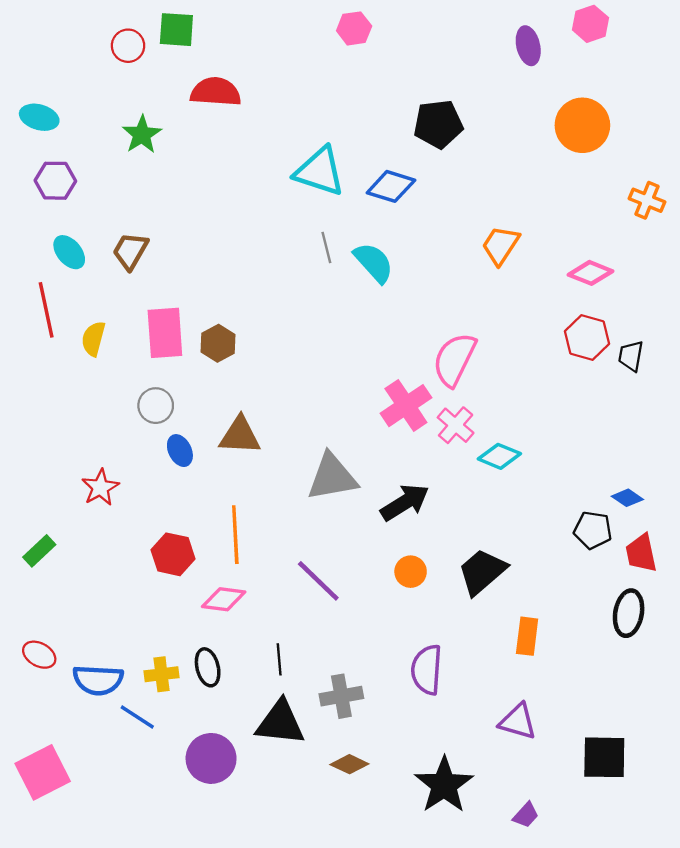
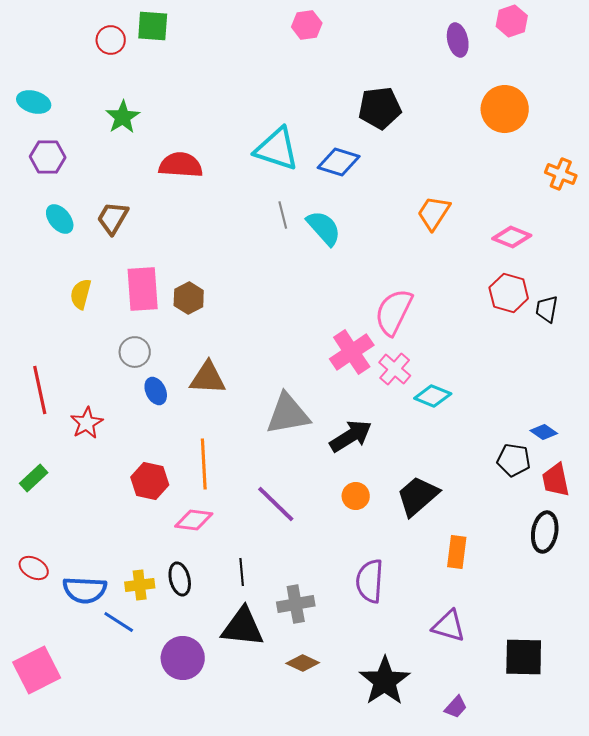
red semicircle: (216, 92) -> (181, 165), moved
red line: (46, 310) -> (40, 390), moved

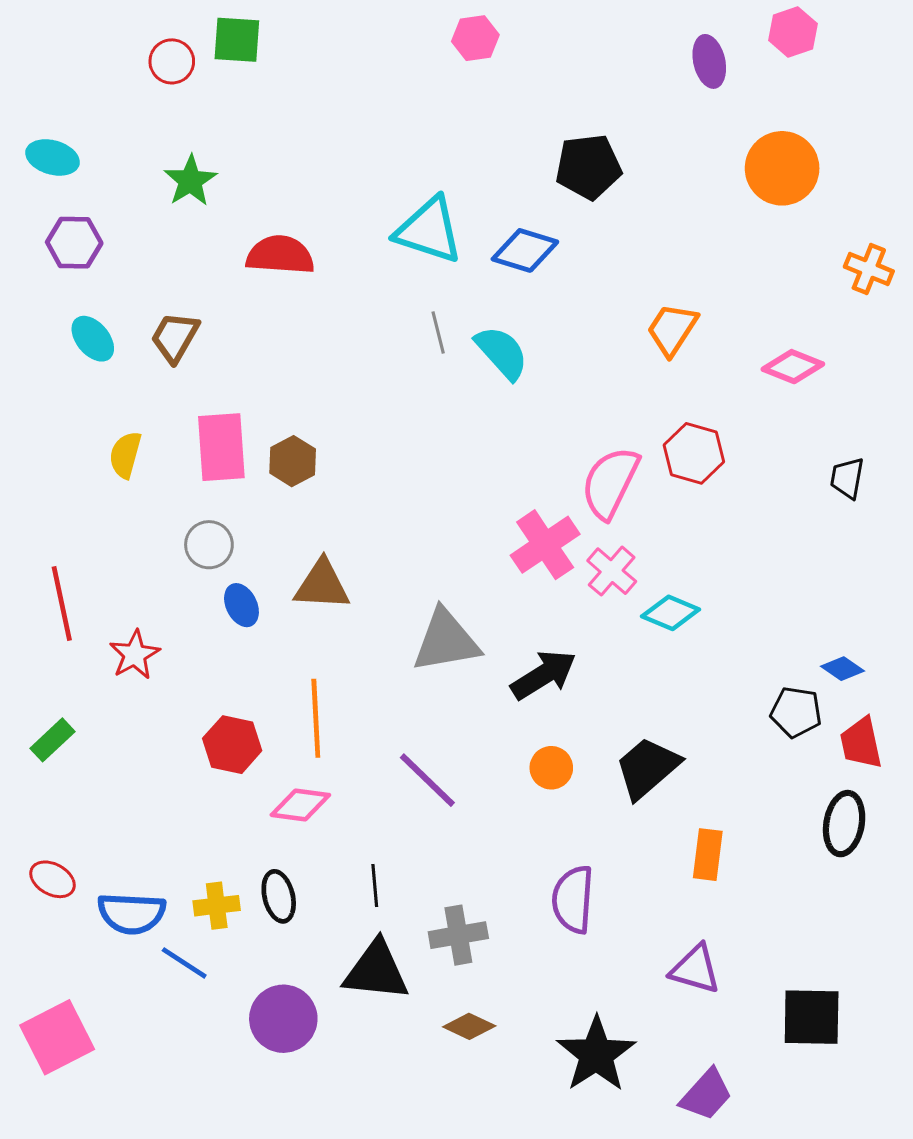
red hexagon: (509, 293) -> (694, 453), moved
purple trapezoid: (456, 707) -> (706, 1095), size x1.5

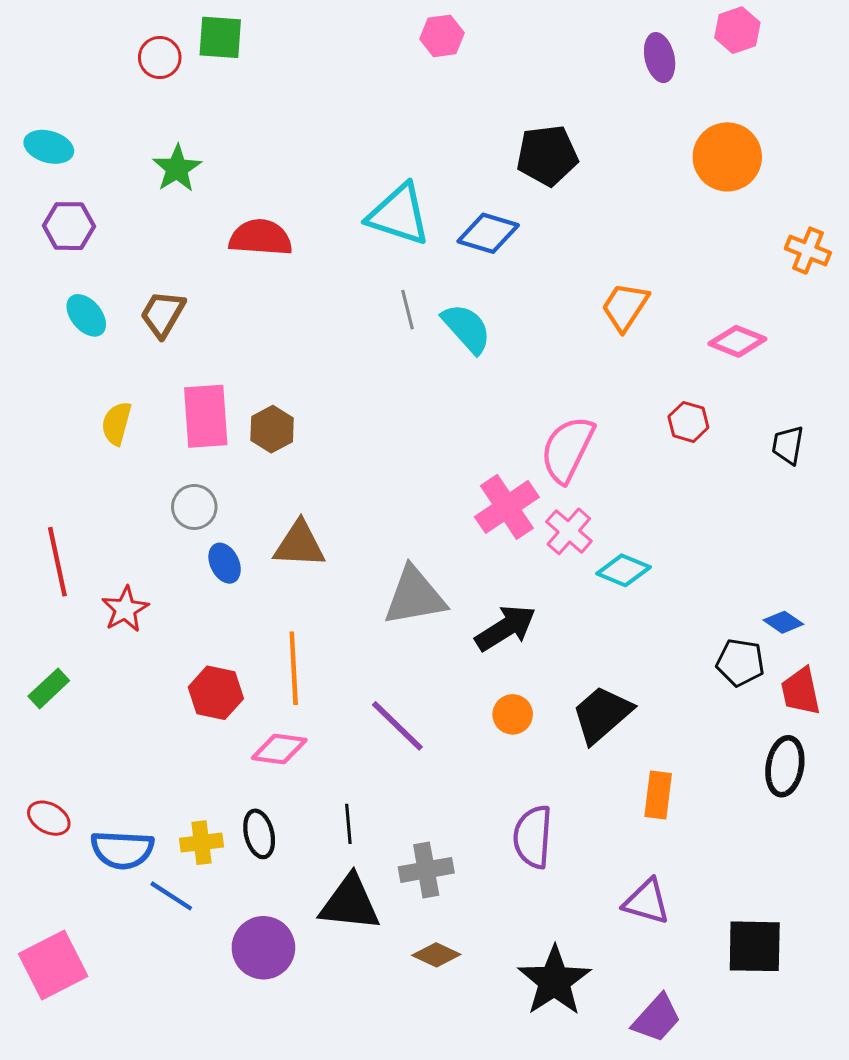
red hexagon: (694, 453) -> (688, 422), moved, size x0.7

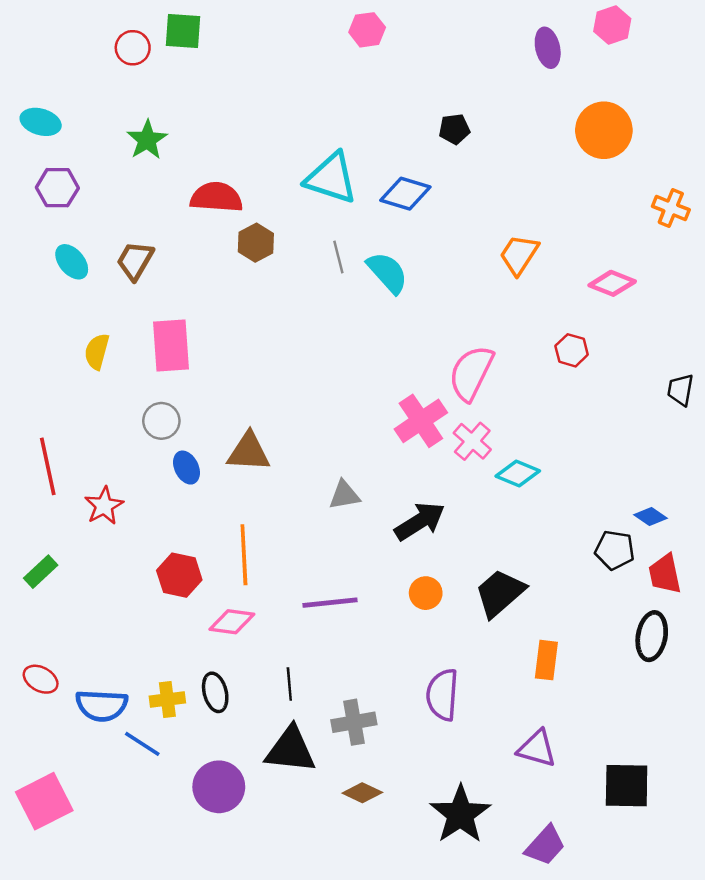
black pentagon: (547, 155) -> (454, 129), size x0.6
brown hexagon: (272, 429) -> (256, 243), moved
black trapezoid: (788, 445) -> (680, 390), moved
gray triangle: (415, 596) -> (344, 495), size x0.6
purple line: (397, 726) -> (330, 603), turned -50

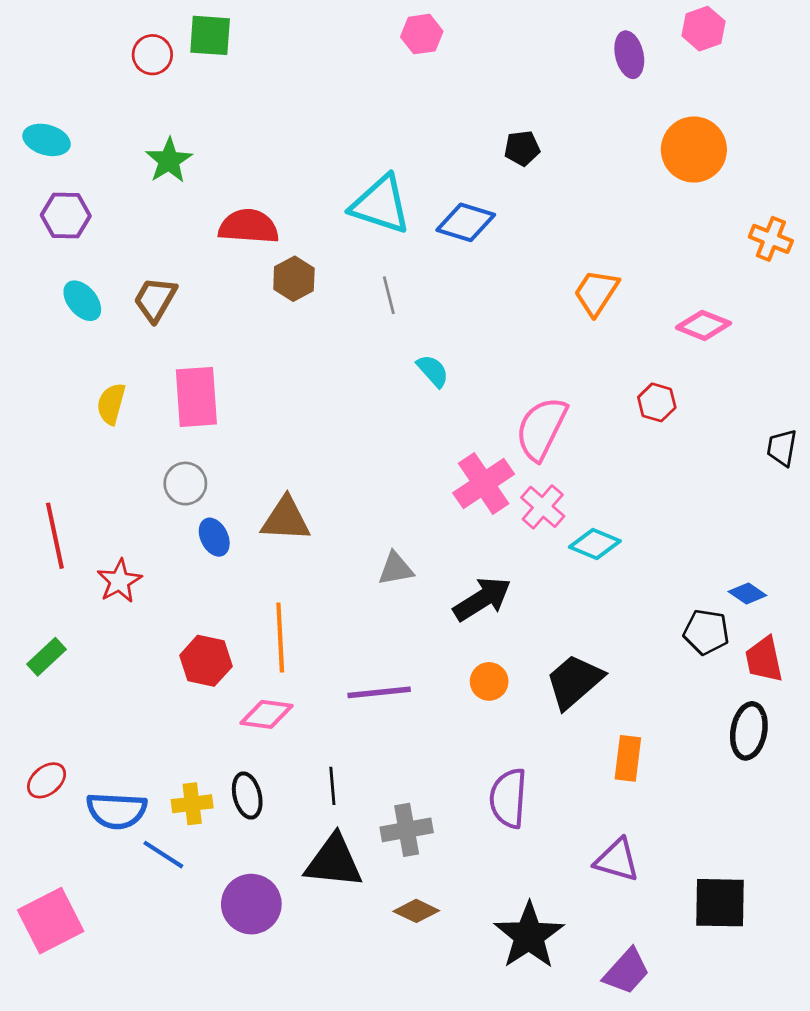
cyan semicircle: (387, 273) -> (433, 371), moved, size x0.7
red ellipse: (41, 679) -> (47, 780), turned -68

